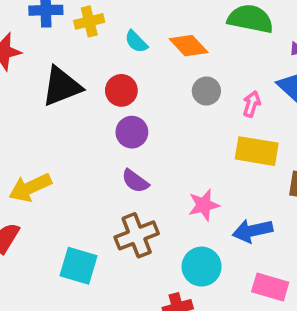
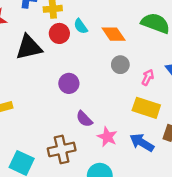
red circle: (121, 90) -> (59, 33), moved
purple semicircle: (135, 181) -> (84, 119), moved
pink star: (204, 205) -> (107, 137), turned 30
blue arrow: (253, 231) -> (142, 143), moved, turned 35

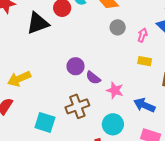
purple circle: (69, 83) -> (76, 66), moved
yellow rectangle: (146, 108) -> (145, 61), size x0.6
blue arrow: (142, 143) -> (144, 105), moved

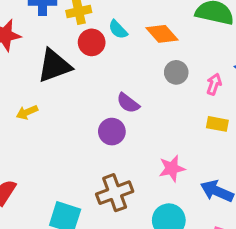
purple semicircle: (93, 78) -> (128, 103), moved
yellow arrow: (19, 79) -> (27, 112), moved, size x0.6
pink star: (115, 90) -> (172, 168), turned -30

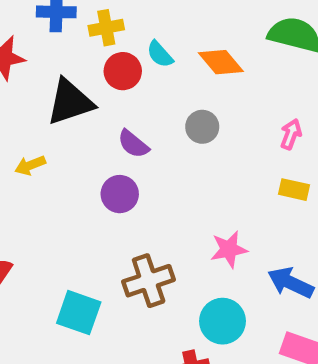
gray circle: (176, 72) -> (202, 127), moved
purple semicircle: (128, 103) -> (133, 144), moved
purple circle: (112, 132) -> (120, 194), moved

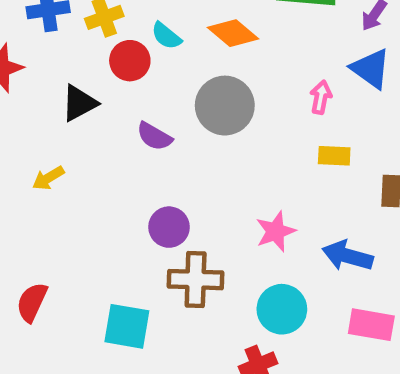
black triangle: (70, 102) -> (79, 103), size x0.7
gray circle: (202, 127) -> (225, 106), size x1.6
purple circle: (120, 194) -> (169, 227), moved
brown cross: (149, 281) -> (196, 280), turned 30

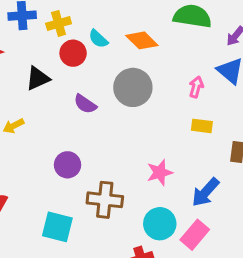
purple circle: (169, 227) -> (68, 165), moved
blue arrow: (348, 256) -> (205, 192), turned -68
pink rectangle: (371, 325) -> (195, 235), moved, turned -64

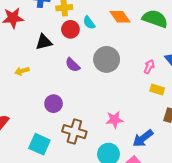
orange diamond: (142, 40) -> (120, 17), moved
yellow rectangle: (202, 126) -> (157, 90), moved

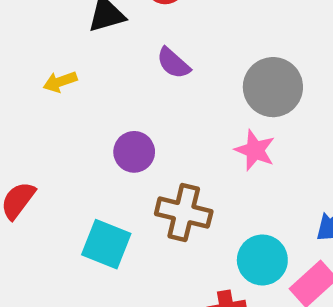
gray circle: (107, 59) -> (273, 87), moved
pink star: (114, 120) -> (255, 150), moved, turned 30

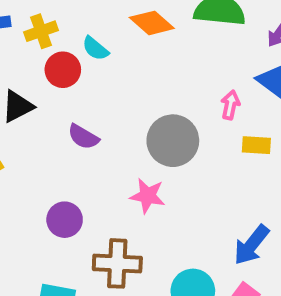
pink star: (255, 150) -> (148, 196), moved

